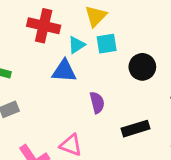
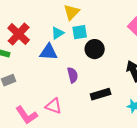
red cross: (44, 26) -> (19, 34), moved, turned 30
black circle: (142, 67) -> (95, 49), moved

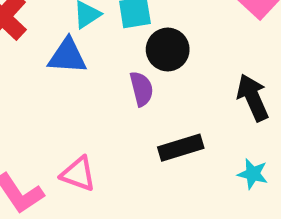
purple semicircle: (73, 75) -> (142, 89), moved

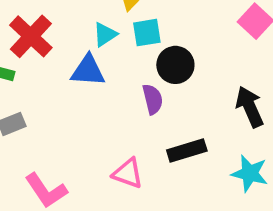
pink triangle: (78, 174) -> (128, 173), moved
cyan star: (253, 174) -> (250, 173), size x1.4

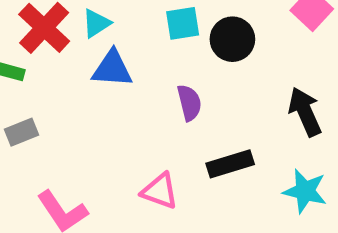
cyan triangle: (105, 34) -> (96, 23), moved
black circle: (175, 65) -> (232, 39), moved

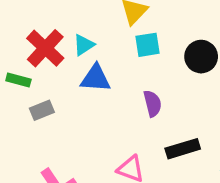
black circle: (232, 39) -> (201, 57), moved
gray rectangle: (21, 132) -> (42, 110), moved

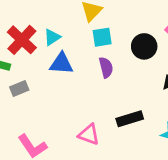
purple semicircle: (152, 103) -> (106, 67), moved

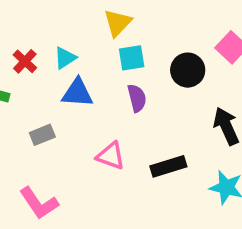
red cross: (22, 40) -> (25, 61), size x0.6
gray rectangle: (19, 88) -> (42, 135), moved
pink triangle: (89, 134) -> (111, 156), moved

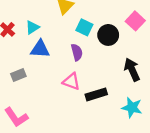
cyan square: (132, 58) -> (84, 27), moved, turned 35
pink triangle: (111, 156) -> (71, 81), moved

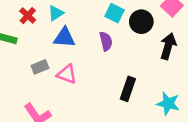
black arrow: (132, 70) -> (168, 46), moved, turned 40
pink triangle: (71, 81) -> (67, 74), moved
black rectangle: (96, 94) -> (128, 89), turned -54

